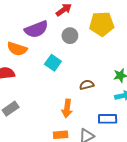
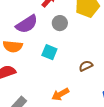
orange arrow: (67, 108) -> (60, 94), moved, turned 66

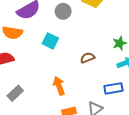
orange arrow: (60, 94) -> (59, 86), turned 96

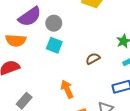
gray circle: (63, 11) -> (54, 23), moved

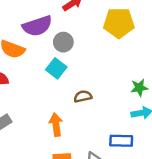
brown semicircle: (93, 59) -> (83, 96), moved

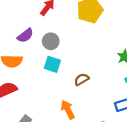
purple semicircle: (37, 26) -> (25, 36), size x0.7

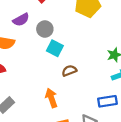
cyan square: (52, 64) -> (55, 48), moved

